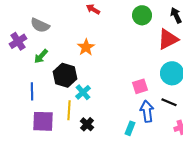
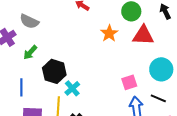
red triangle: (168, 39) -> (143, 35), moved, turned 30
orange star: (86, 47) -> (109, 33), moved

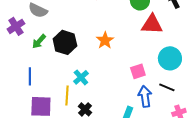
orange star: (109, 33) -> (105, 40), moved
black hexagon: (54, 71) -> (65, 42), moved

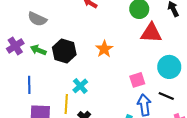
purple cross: (16, 26) -> (15, 46), moved
green arrow: (39, 41) -> (38, 50), turned 70

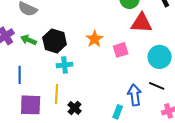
pink square: (137, 80) -> (121, 50), moved
cyan cross: (80, 86) -> (65, 65), moved, turned 35

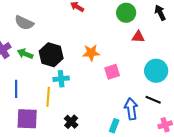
red triangle: (142, 23) -> (138, 37), size x0.6
orange star: (95, 39) -> (91, 53), turned 30
pink square: (121, 50) -> (112, 72), moved
yellow line: (57, 94) -> (48, 97), moved

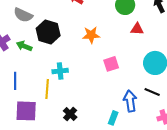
orange star: (91, 53) -> (91, 35), moved
black hexagon: (51, 55) -> (48, 32), moved

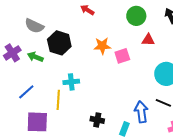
pink square: (111, 64) -> (122, 56), moved
blue line: (15, 81) -> (26, 92), turned 48
black cross: (70, 114) -> (97, 120), moved, turned -32

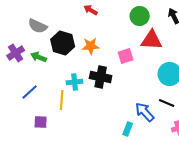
red triangle: (148, 40) -> (152, 40), size x1.6
orange star: (102, 46) -> (91, 46), moved
blue arrow: (141, 112) -> (145, 112), turned -35
black cross: (97, 120) -> (101, 77), moved, size x1.5
purple square: (37, 122) -> (41, 122), size x0.6

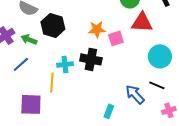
orange star: (91, 46) -> (97, 29), moved
blue line: (30, 92) -> (21, 64), moved
purple square: (41, 122) -> (31, 104), size x1.6
cyan rectangle: (128, 129) -> (109, 111), moved

